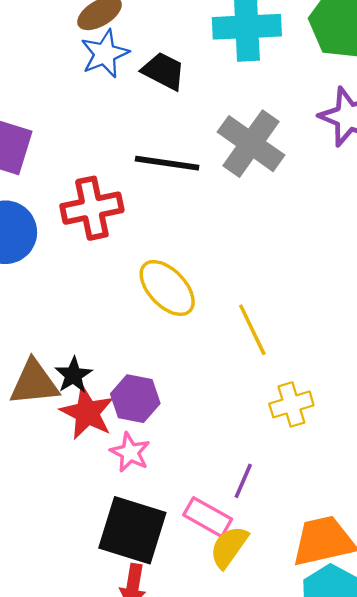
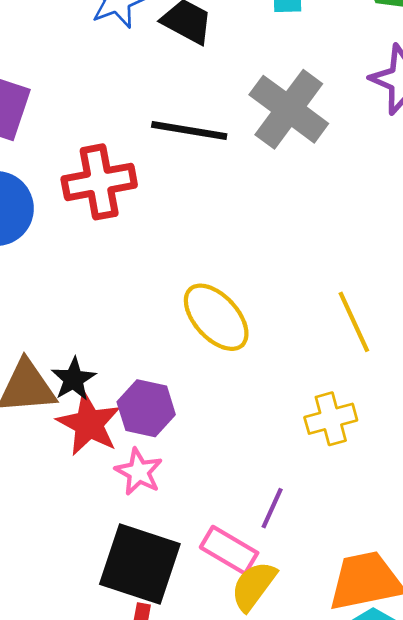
yellow ellipse: (167, 288) -> (216, 317), moved
yellow line: (252, 330) -> (354, 322), moved

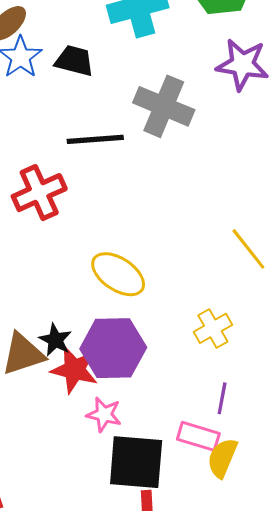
yellow ellipse: (216, 317) -> (118, 274), moved
purple hexagon: (146, 408) -> (113, 348), size x1.5
yellow cross: (331, 419) -> (213, 328), moved
pink star: (139, 472) -> (104, 414), moved

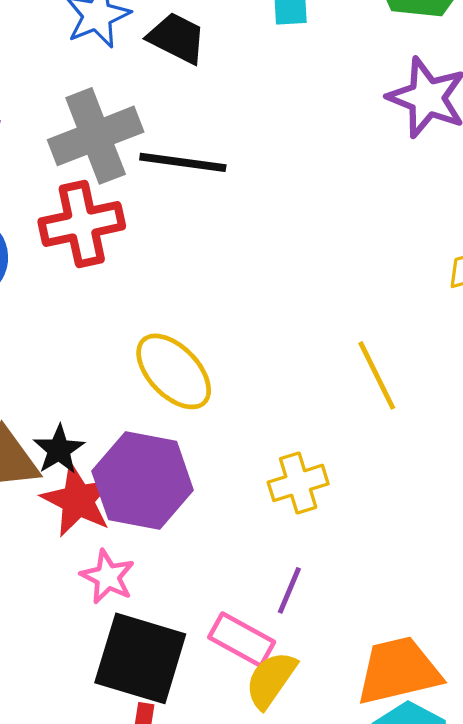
gray cross: (164, 106) -> (96, 136), moved, turned 34

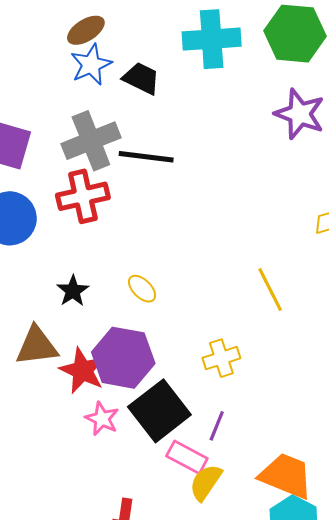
yellow ellipse: (174, 371) -> (142, 289), size x0.6
black star: (59, 450) -> (73, 291), moved
black square: (140, 658) -> (159, 411), moved, turned 36
orange trapezoid: (398, 671) -> (286, 476), turned 36

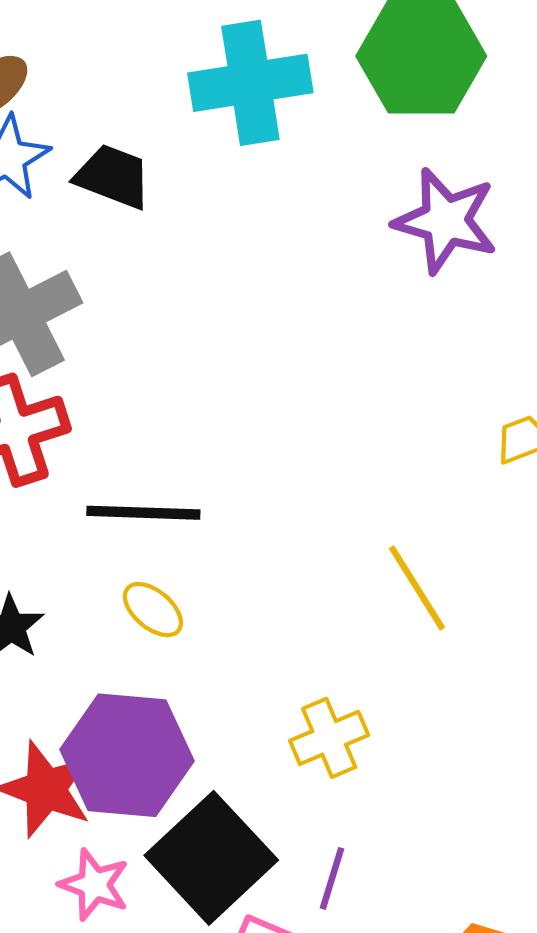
black line: (146, 157) -> (143, 513), moved

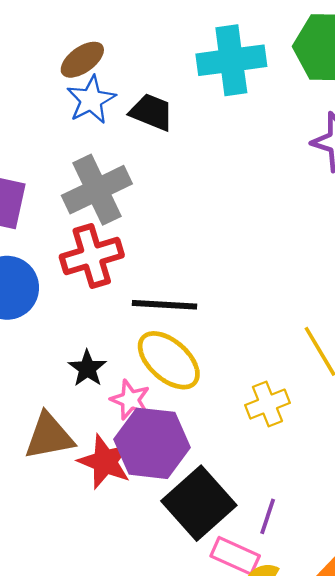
yellow ellipse: (153, 610) -> (169, 360), size x1.8
yellow cross: (329, 738) -> (267, 404), moved
pink star: (94, 885) -> (130, 400), moved

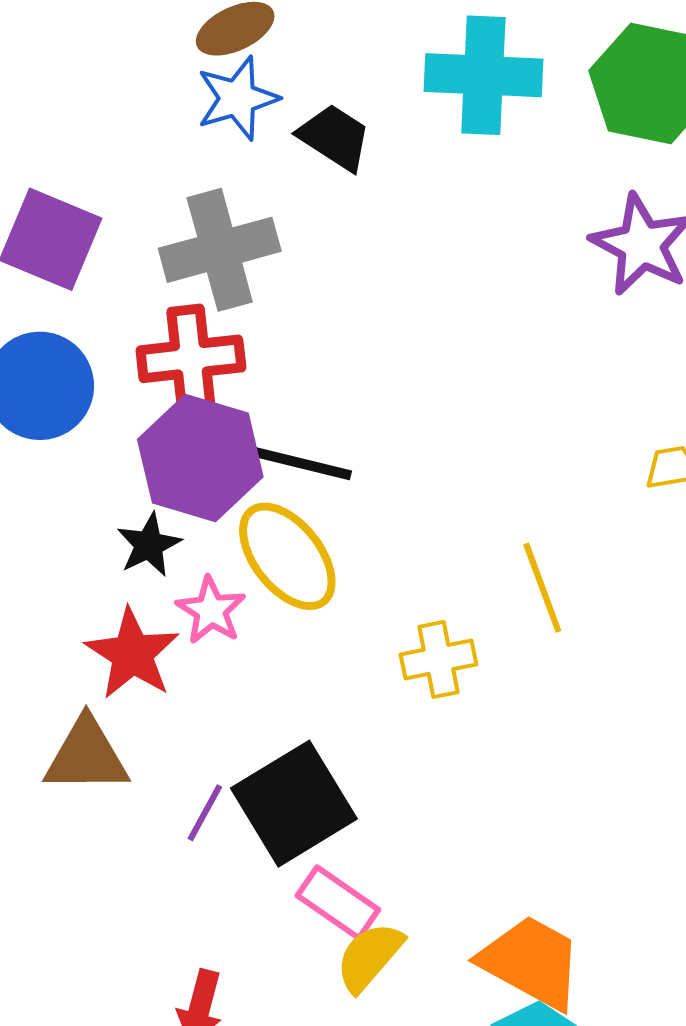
brown triangle: (49, 436) -> (86, 756), moved
purple hexagon: (152, 443) -> (200, 458), moved
red star: (105, 462) -> (132, 654), moved
purple line: (268, 516) -> (205, 813), moved

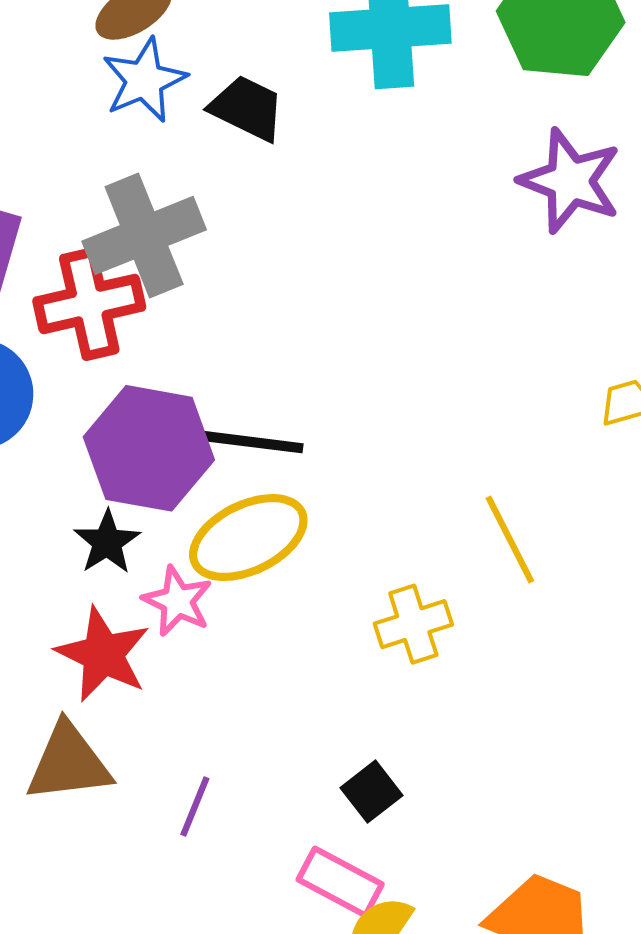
red cross: (191, 359) -> (89, 304), moved
yellow ellipse: (287, 556) -> (248, 538), turned -71
black square: (294, 804) -> (372, 792), moved, size x0.5

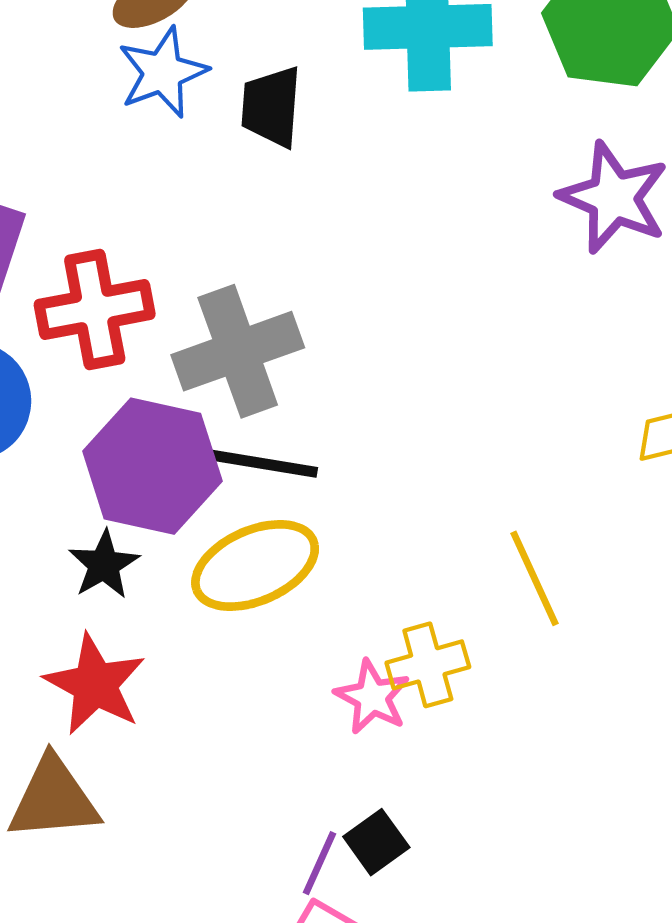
black trapezoid: (247, 108) -> (271, 107), turned -114
gray cross: (144, 235) -> (238, 351), moved
pink star: (177, 601) -> (372, 697), moved
purple line: (195, 807) -> (320, 863), moved

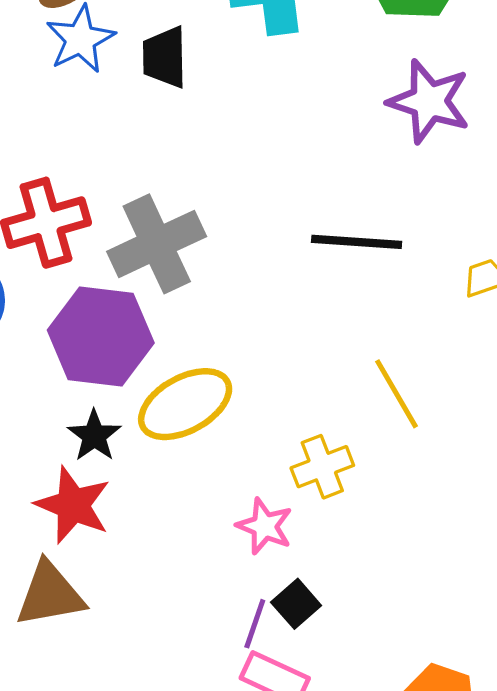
black line: (258, 463) -> (357, 242), moved
black star: (104, 565) -> (94, 436), moved
pink star: (372, 697) -> (265, 526), moved

